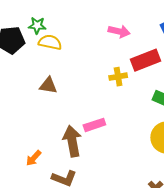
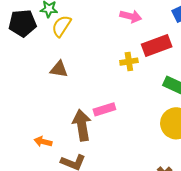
yellow semicircle: (50, 42) -> (61, 26), turned -70
orange arrow: (34, 158) -> (43, 142), turned 60

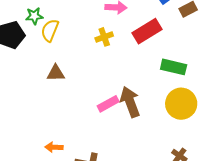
yellow cross: (129, 62) -> (104, 37), moved
brown arrow: (82, 125) -> (130, 102), moved

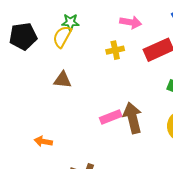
green star: (34, 16) -> (70, 22), moved
orange arrow: (54, 147) -> (43, 141), moved

